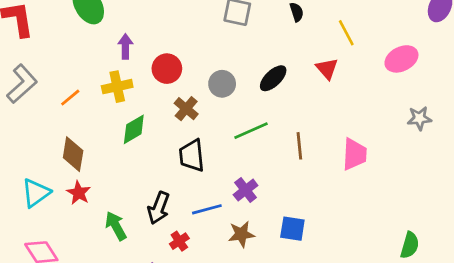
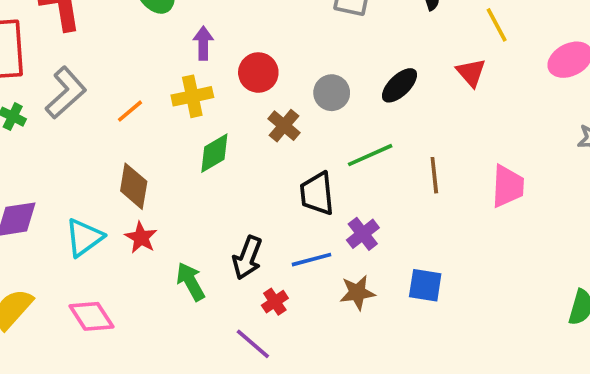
black trapezoid: (192, 156) -> (317, 194), moved

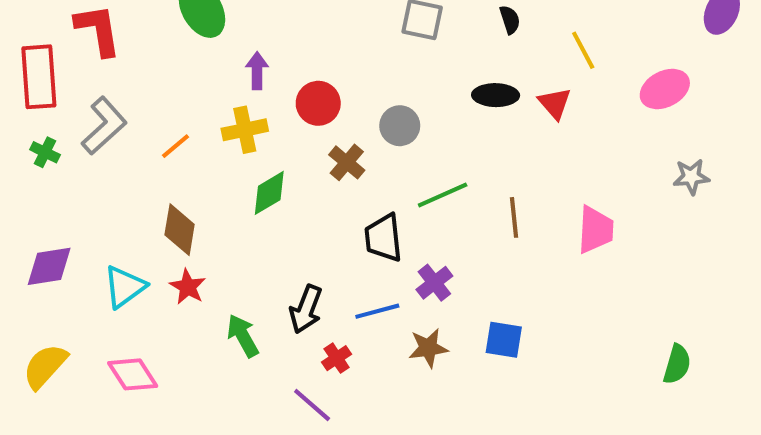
black ellipse: (400, 85) -> (496, 95), moved, turned 45

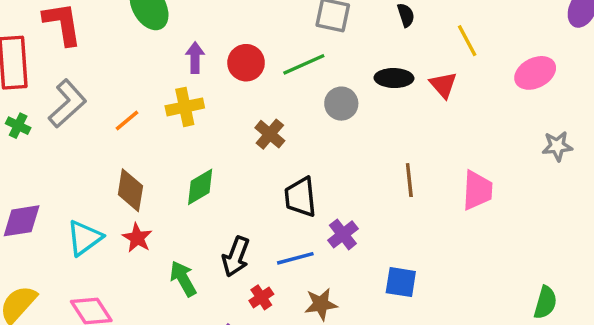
red circle: (318, 103) -> (246, 63), moved
gray circle: (400, 126) -> (341, 104), moved
green diamond: (269, 193) -> (200, 187), moved
green line: (443, 195) -> (304, 64), moved
brown star: (428, 348) -> (321, 304), moved

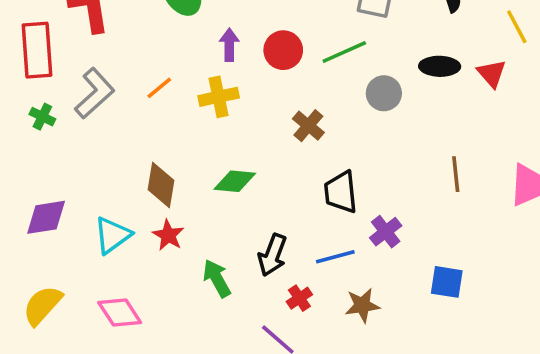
orange line: (127, 121) -> (159, 88), moved
green diamond: (200, 187) -> (235, 181), turned 36

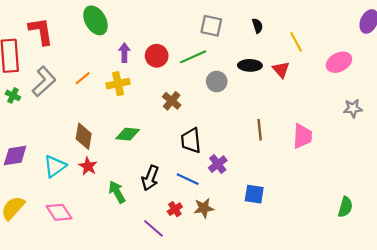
blue line: (335, 257) -> (188, 179), turned 40
red cross: (299, 298) -> (175, 209), moved

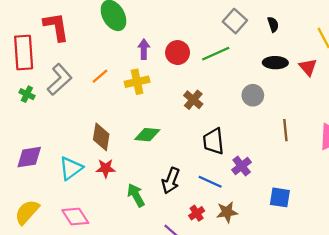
gray square: (211, 26) -> (235, 21), turned 30
black semicircle: (257, 26) -> (273, 24), moved
gray circle: (217, 82) -> (253, 95), moved
red star: (88, 166) -> (106, 168), turned -30

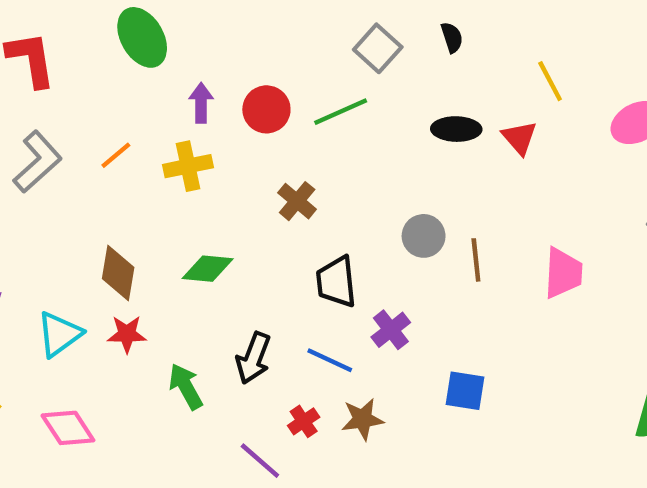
black semicircle: (273, 24) -> (452, 37), moved
gray circle: (253, 95) -> (424, 236), moved

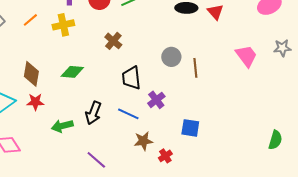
pink trapezoid: (563, 273) -> (246, 56), moved, turned -40
green arrow: (186, 386) -> (62, 126), turned -75
red cross: (304, 421) -> (165, 156), moved

